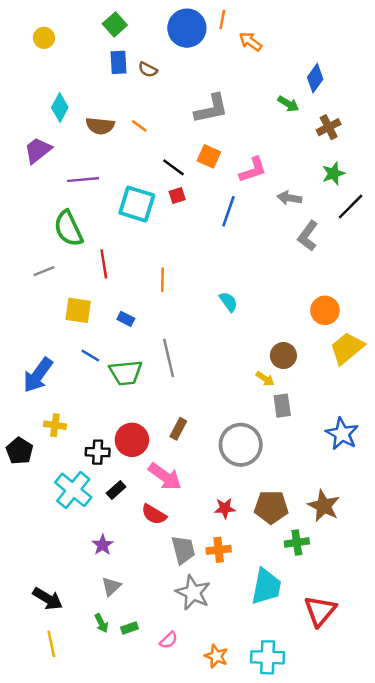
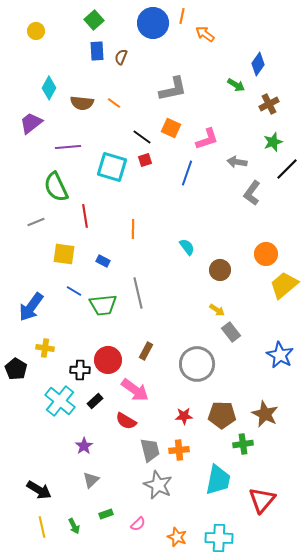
brown semicircle: (148, 70) -> (121, 57), turned 84
brown circle: (283, 356) -> (220, 270), moved
gray rectangle: (282, 406) -> (231, 332), turned -30
green arrow: (101, 623) -> (74, 526), moved

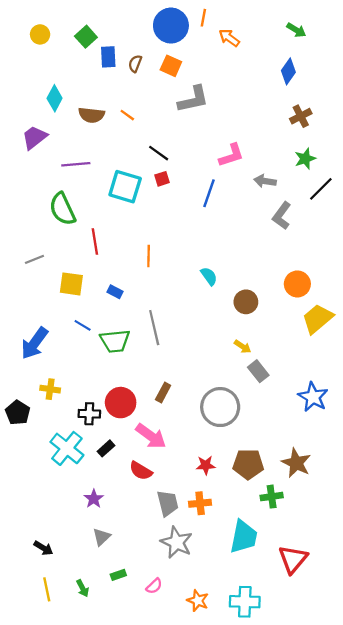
green square: (94, 20) -> (86, 37), moved
green arrow: (236, 85) -> (296, 30), moved
orange square: (171, 128) -> (171, 66), moved
gray line: (36, 222) -> (34, 259), moved
black arrow: (39, 490) -> (43, 548), size x0.7

